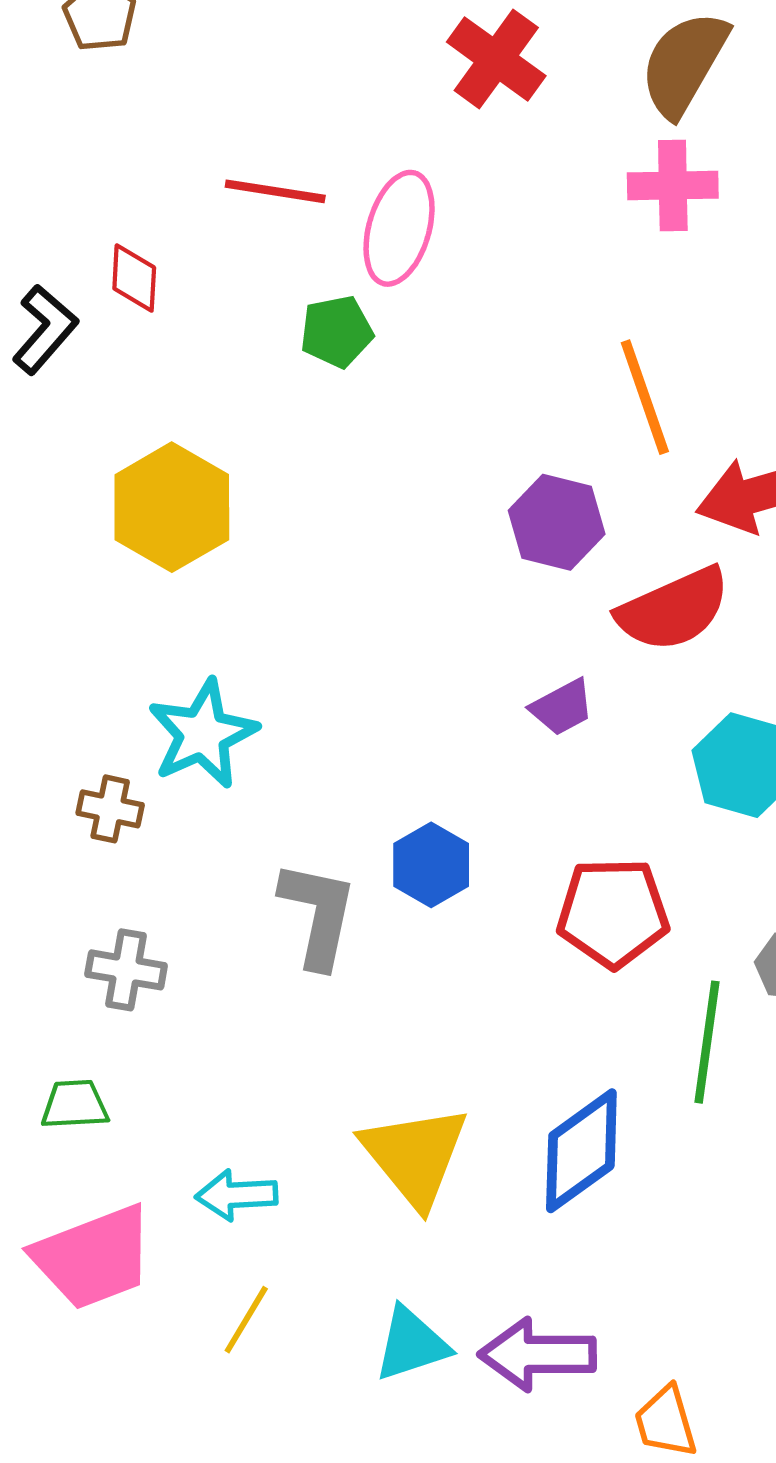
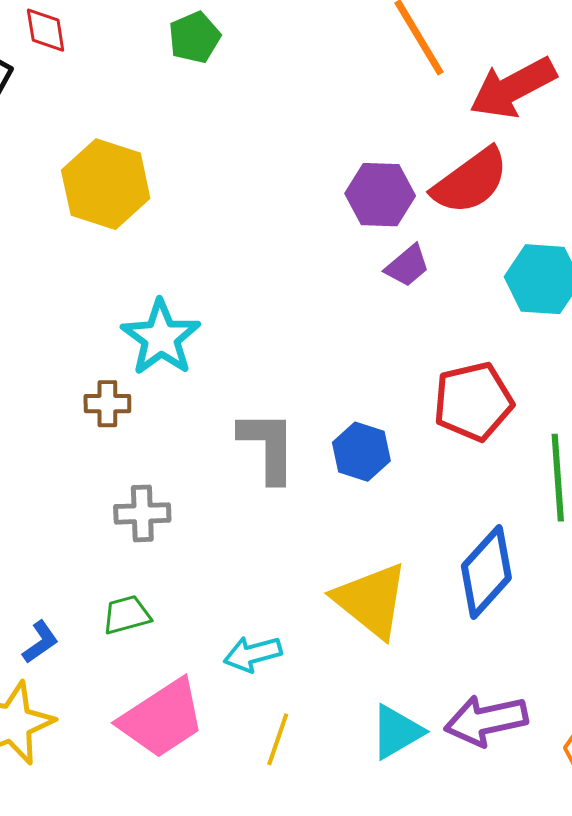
purple hexagon: (557, 522) -> (380, 195), moved
blue hexagon: (431, 865) -> (361, 452), moved

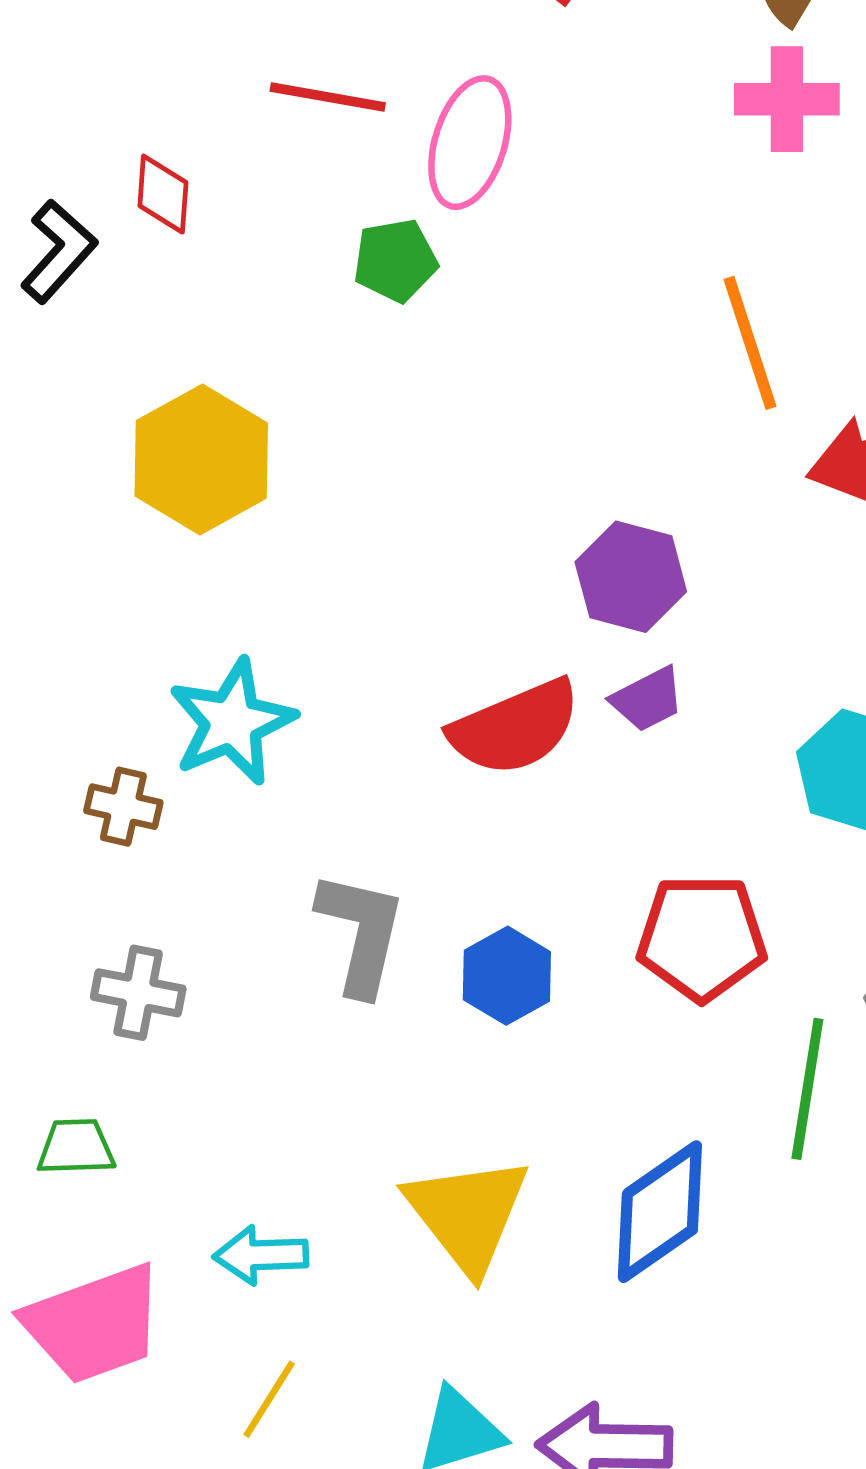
red semicircle: (470, 181) -> (515, 727), moved

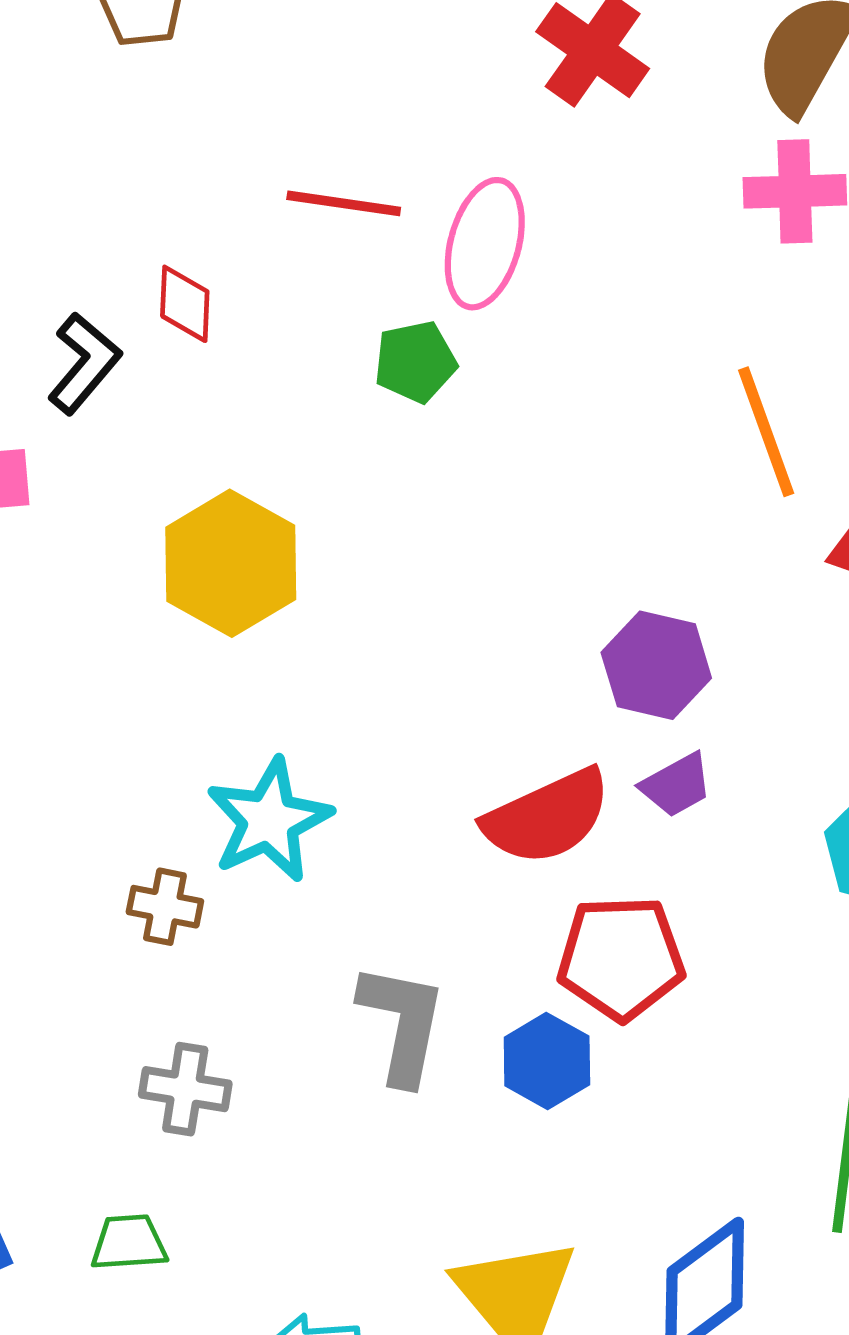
red pentagon: (702, 938) -> (621, 958), moved

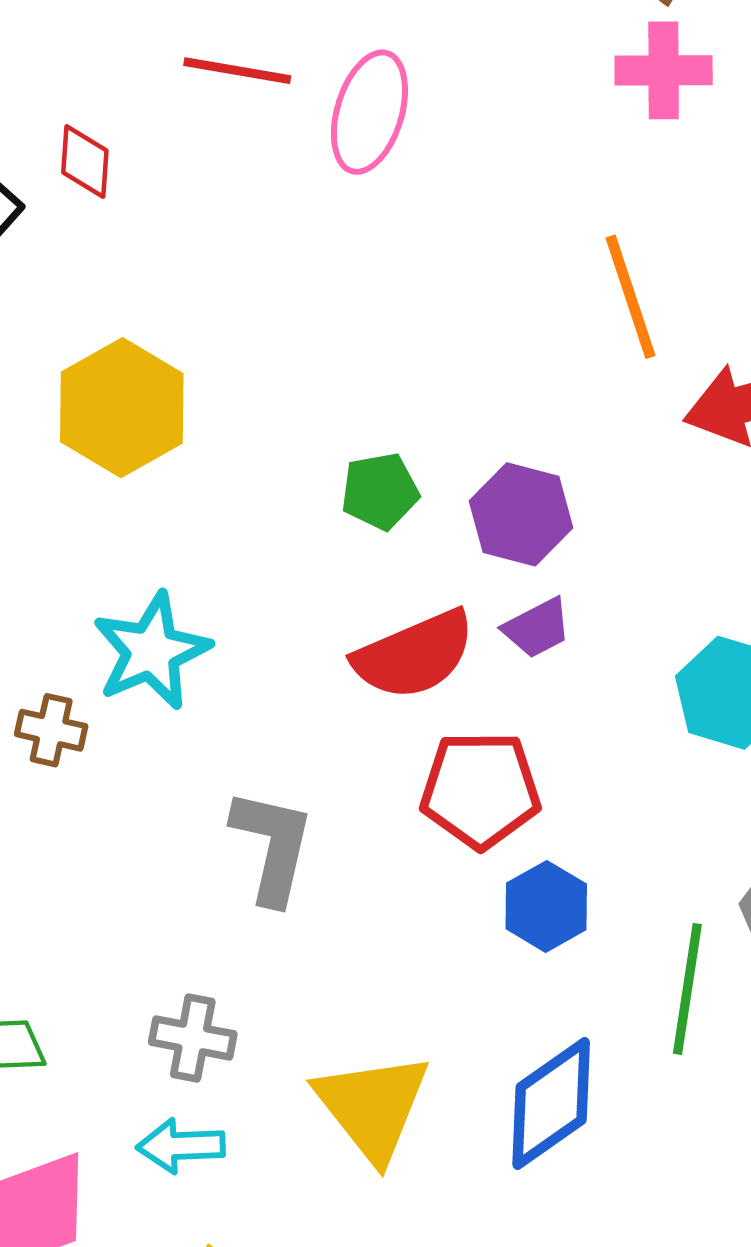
green pentagon: (415, 362) -> (380, 491), moved
blue hexagon: (547, 1061) -> (546, 906), moved
gray cross: (185, 1089) -> (193, 1038), moved

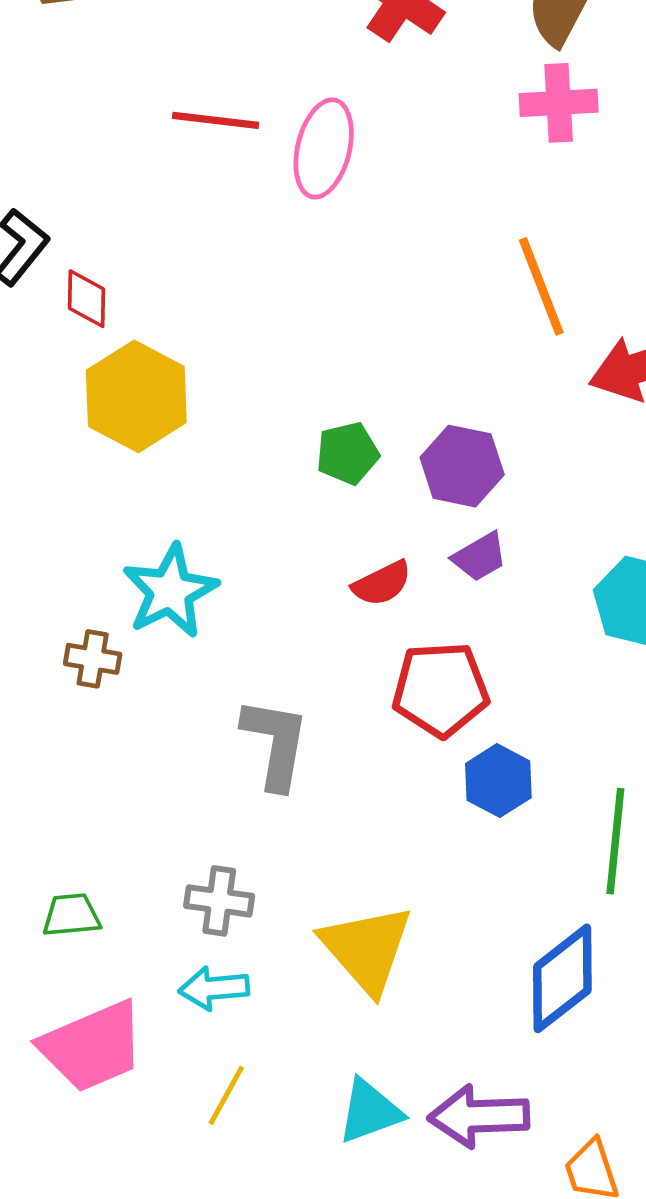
red diamond: (85, 161) -> (87, 299), moved
red semicircle: (414, 655) -> (382, 583), size x0.6
blue diamond: (551, 1104) -> (562, 978), moved

